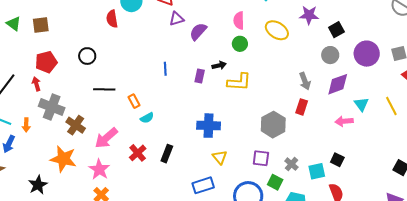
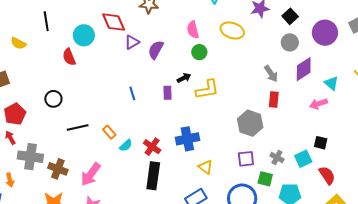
red cross: (138, 153) -> (152, 147), moved
black rectangle: (167, 154) -> (153, 176), size x1.5

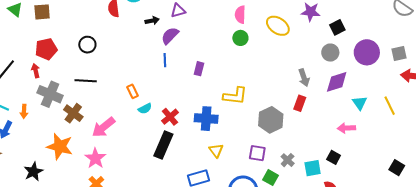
purple semicircle: (156, 50) -> (170, 36), moved
black arrow: (184, 78) -> (152, 21), moved
yellow L-shape: (207, 89) -> (235, 96), moved
pink arrow: (318, 104) -> (346, 128), moved
black line: (78, 127) -> (86, 81), moved

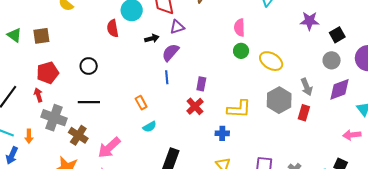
yellow ellipse: (278, 26) -> (271, 61), moved
orange rectangle: (133, 91) -> (141, 103), moved
red cross: (170, 117) -> (195, 106), moved
blue cross: (206, 119) -> (222, 133), moved, size x0.6
gray hexagon: (271, 120) -> (279, 100), moved

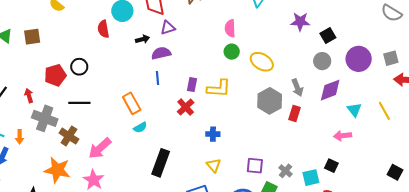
purple semicircle: (170, 52) -> (161, 53), turned 36
red pentagon: (48, 73) -> (55, 75), moved
orange rectangle: (141, 103) -> (132, 103), size x1.5
yellow L-shape: (239, 109) -> (219, 88), moved

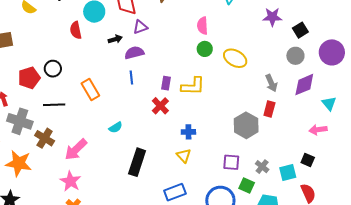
gray hexagon: (270, 101) -> (246, 125), moved
orange rectangle: (132, 103) -> (90, 89), moved
yellow triangle: (214, 165) -> (184, 156), moved
orange star: (57, 170) -> (19, 163), moved

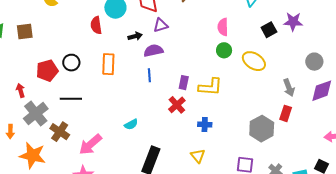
black square: (300, 30) -> (269, 30), moved
orange rectangle: (90, 89) -> (108, 64), moved, turned 30
gray cross: (20, 121) -> (36, 114), turned 30
blue cross: (188, 132) -> (205, 124), moved

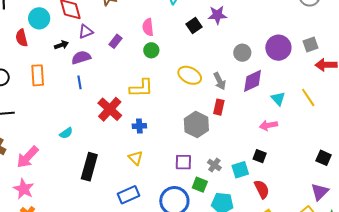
yellow ellipse: (254, 61) -> (190, 75), moved
purple rectangle: (184, 83) -> (116, 41), moved, turned 32
red cross: (177, 105) -> (110, 109), size x1.4

